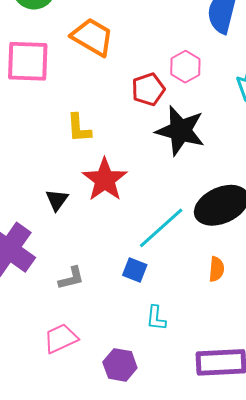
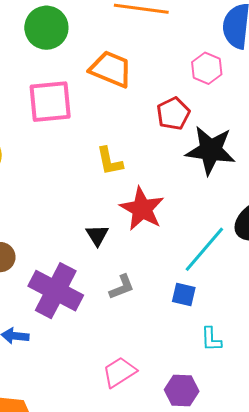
pink hexagon: (185, 67) -> (207, 68), moved
gray L-shape: (71, 278) -> (122, 287), moved

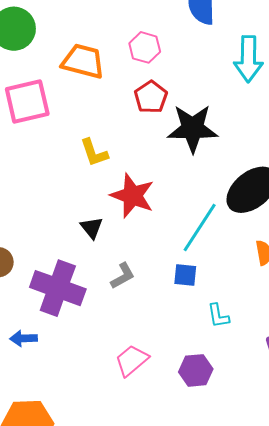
pink hexagon: (207, 68) -> (145, 47), moved

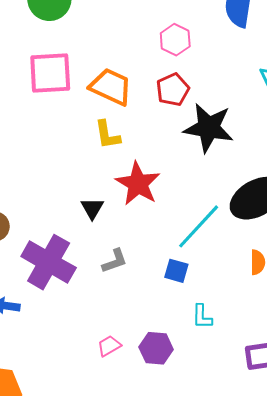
orange trapezoid: (83, 61) -> (111, 87), moved
pink trapezoid: (132, 360) -> (109, 346), size x0.7
purple hexagon: (196, 370) -> (156, 348), moved

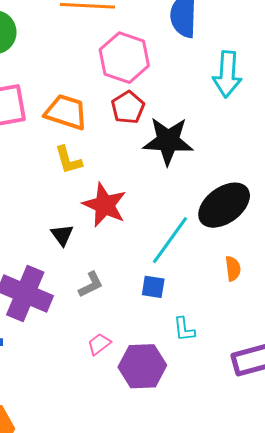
pink hexagon: (175, 40) -> (124, 58), size x1.6
pink trapezoid: (109, 346) -> (99, 344), moved
purple hexagon: (156, 348) -> (142, 366), size x1.4

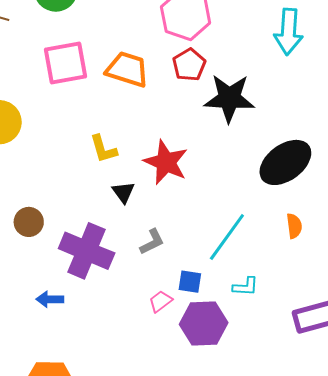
yellow L-shape: (68, 160) -> (103, 149), moved
cyan line: (170, 240) -> (227, 237), moved
blue square: (153, 287) -> (190, 282), moved
cyan L-shape: (184, 329) -> (245, 287), turned -80

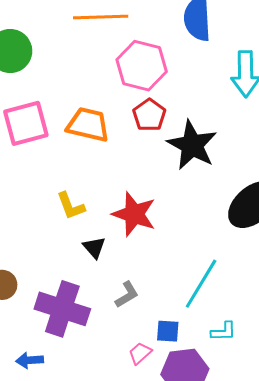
black star: (229, 98) -> (192, 145), turned 30

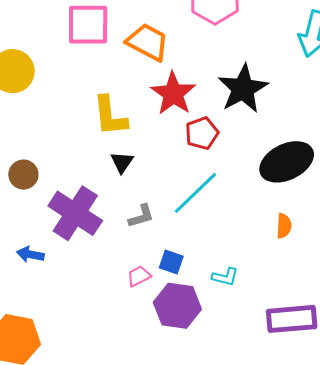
red pentagon: (149, 115) -> (202, 133), moved
yellow L-shape: (71, 206) -> (110, 116), size x1.4
red star: (134, 214) -> (173, 94), moved
cyan line: (201, 284) -> (195, 193), moved

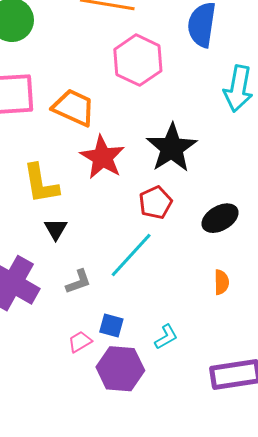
red pentagon: (202, 133) -> (155, 203), moved
black ellipse: (287, 162) -> (220, 218), size x0.7
cyan L-shape: (225, 277) -> (166, 337), turned -40

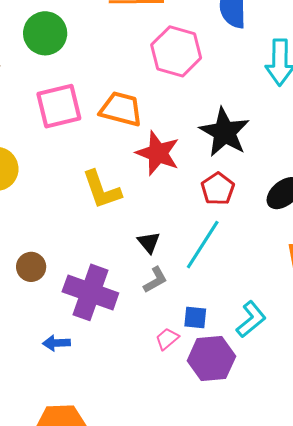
black triangle: (56, 229) -> (149, 242), moved
cyan L-shape: (166, 337) -> (251, 319), size x1.4

